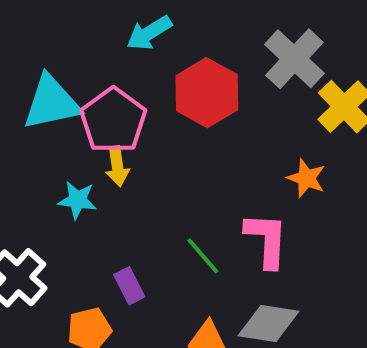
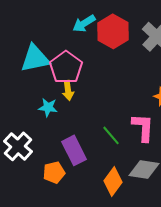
red hexagon: (207, 93) -> (113, 31), moved
purple rectangle: (129, 286) -> (74, 150), size x1.6

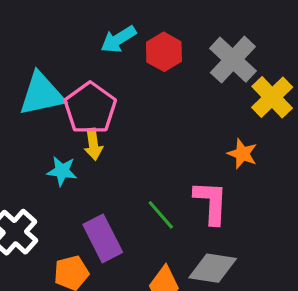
red hexagon: (113, 31) -> (164, 52), size x0.7

